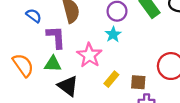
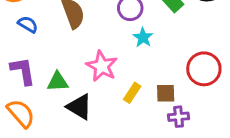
cyan star: (113, 34) -> (143, 37), moved
purple L-shape: (56, 37) -> (23, 71), moved
orange semicircle: (23, 65) -> (21, 113), moved

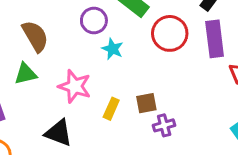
red circle: (204, 69) -> (170, 33), moved
green triangle: (58, 82) -> (26, 74), moved

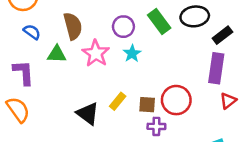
red circle: (170, 33) -> (176, 100), moved
pink star: (75, 86) -> (96, 53), moved
black triangle: (59, 133) -> (88, 114), moved

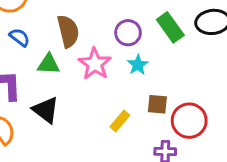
brown square: (147, 105) -> (157, 104), moved
black triangle: (88, 114) -> (46, 110), moved

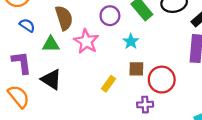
cyan star: (138, 65) -> (131, 41), moved

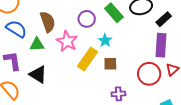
blue semicircle: (27, 25) -> (16, 29), size x1.5
red circle: (162, 80) -> (149, 74), moved
yellow rectangle: (109, 84) -> (87, 59), moved, size x1.6

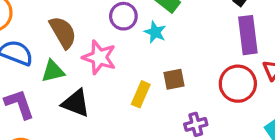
cyan star: (105, 40) -> (155, 32), moved
yellow rectangle: (87, 59) -> (141, 94), moved, size x0.7
black triangle: (38, 75) -> (76, 103), moved

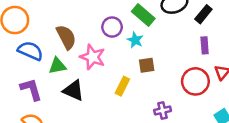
purple rectangle: (248, 35) -> (205, 45), size x0.6
brown square: (174, 79) -> (147, 65), moved

